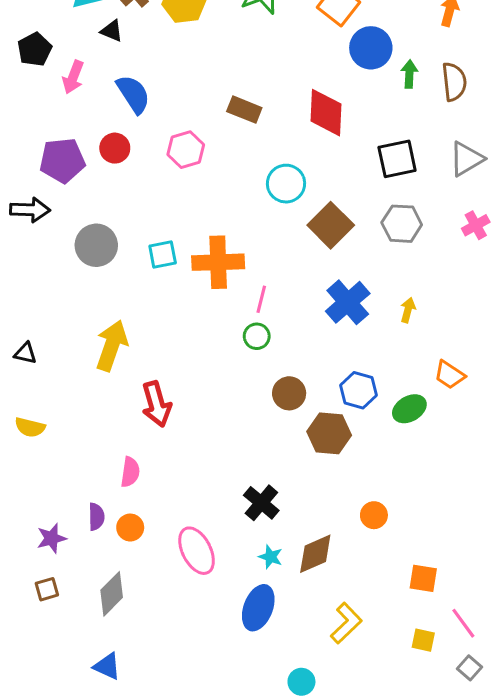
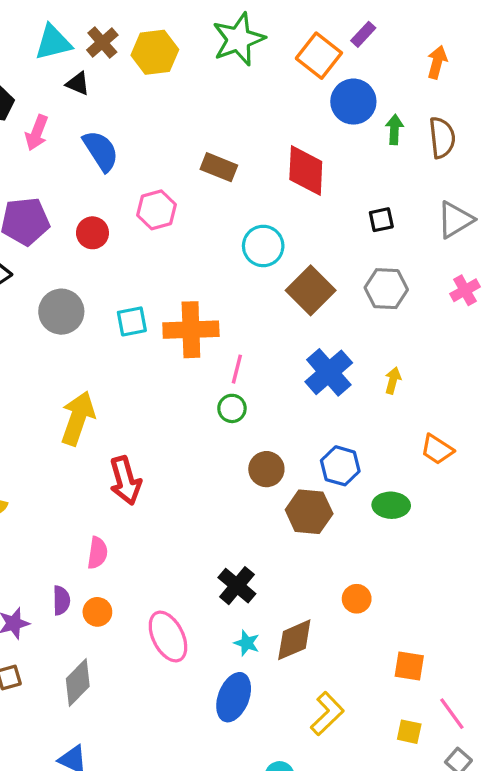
red circle: (115, 148) -> (92, 233), moved
black square: (397, 159) -> (381, 220), size x0.6
green ellipse: (409, 409) -> (391, 505), moved, turned 32

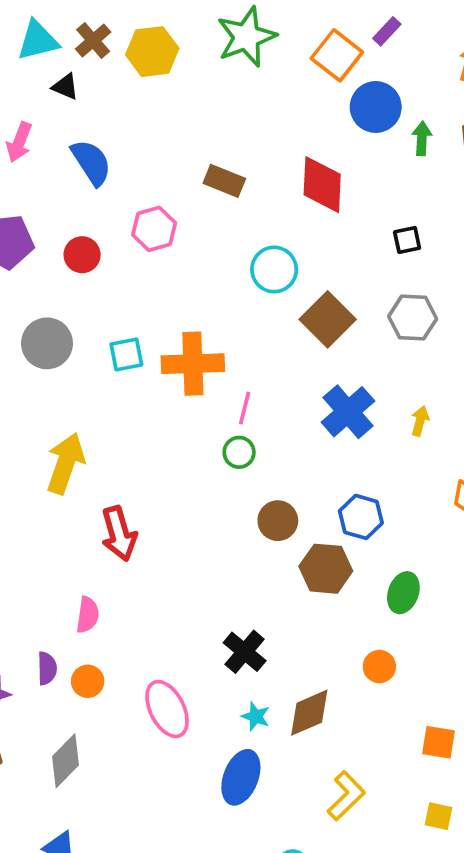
green ellipse: (391, 505) -> (403, 593), moved, turned -72

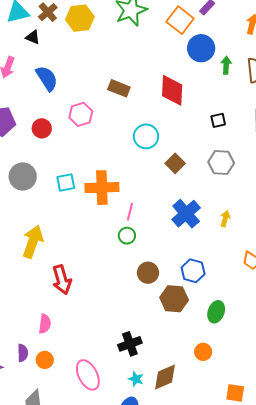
brown square: (328, 319) -> (175, 163), size x0.7
black cross: (245, 652) -> (130, 344), turned 30

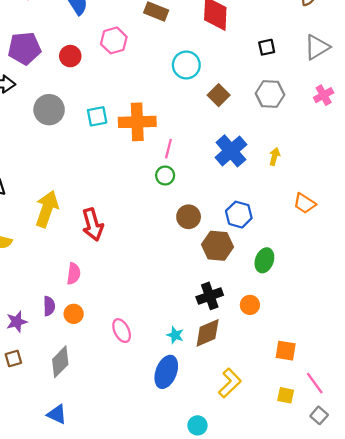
yellow arrow: (33, 242) -> (47, 209), moved
black cross: (130, 344) -> (210, 296), moved
pink ellipse: (88, 375) -> (122, 331), size x0.7

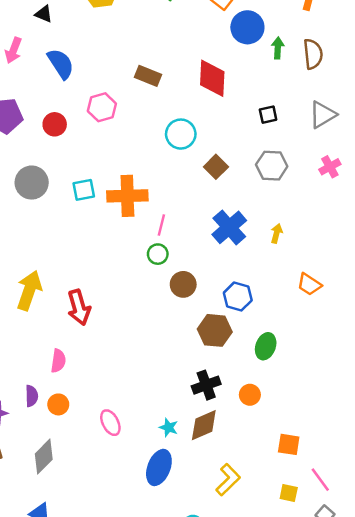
brown circle: (189, 217) -> (183, 284), moved

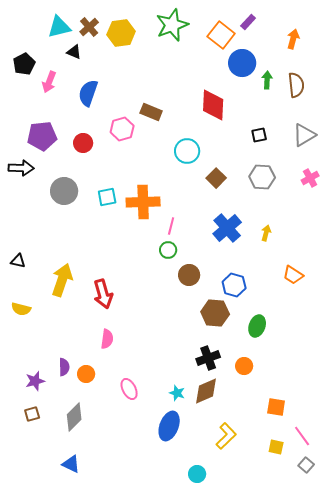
blue semicircle: (61, 64) -> (88, 93), turned -128
brown rectangle: (148, 76) -> (151, 112), moved
pink semicircle: (58, 361) -> (107, 339), moved

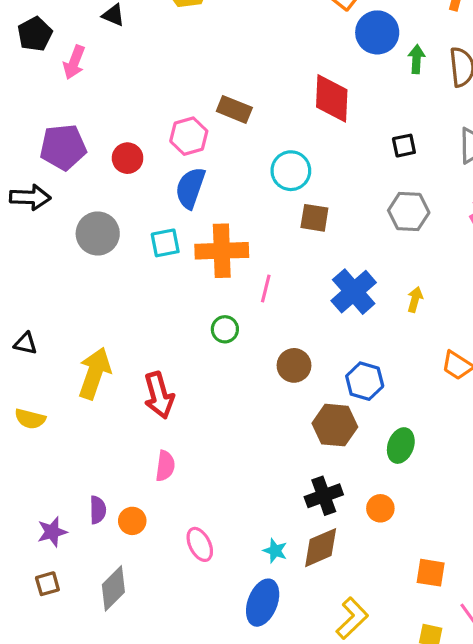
blue semicircle: (88, 93) -> (190, 188), moved
brown square: (216, 178) -> (314, 218), moved, turned -36
green circle: (168, 250) -> (225, 329), moved

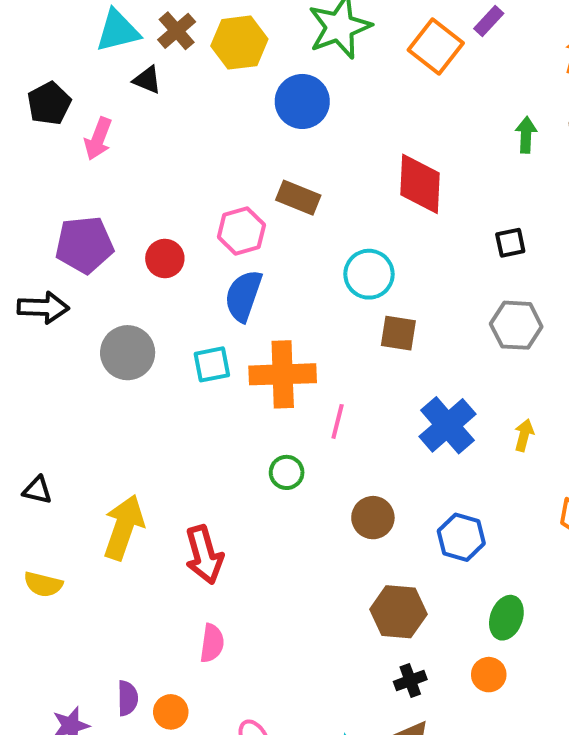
blue circle: (377, 32) -> (302, 101), moved
brown hexagon: (335, 425) -> (398, 612), moved
black cross: (324, 496) -> (410, 680), size x0.7
orange circle: (380, 508) -> (489, 675), moved

